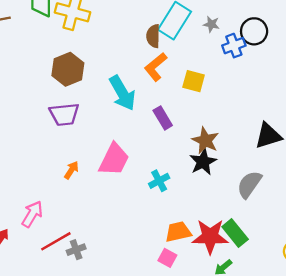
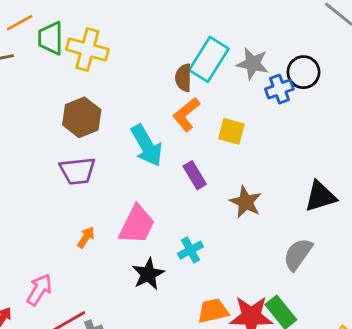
gray star: (211, 24) -> (253, 64), size x1.6
black star: (203, 162) -> (148, 274), moved

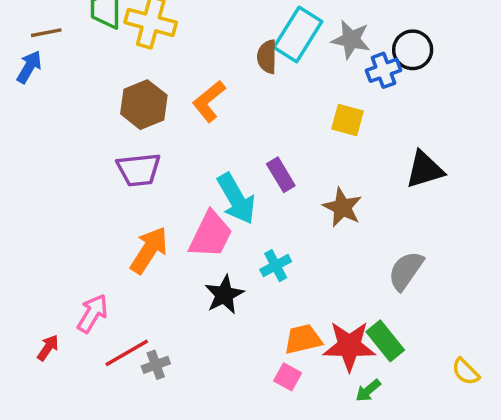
orange L-shape: (186, 114) -> (209, 101), moved
yellow square: (231, 131) -> (348, 120), moved
cyan arrow: (147, 146) -> (236, 199), moved
black triangle: (320, 196) -> (425, 170), moved
orange arrow: (86, 237) -> (149, 250), size x1.8

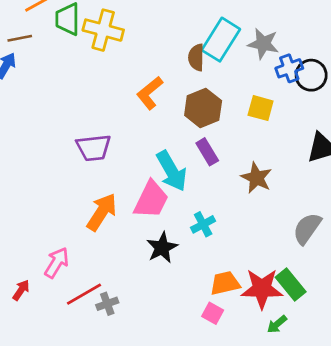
black circle: (413, 50) -> (311, 75), moved
brown hexagon: (144, 105) -> (203, 108), moved

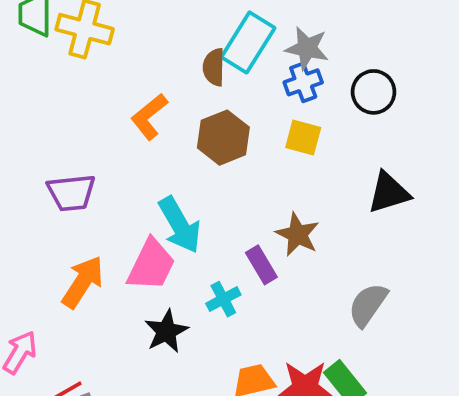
blue cross: (289, 68) -> (303, 82), moved
purple rectangle: (207, 152) -> (261, 265), moved

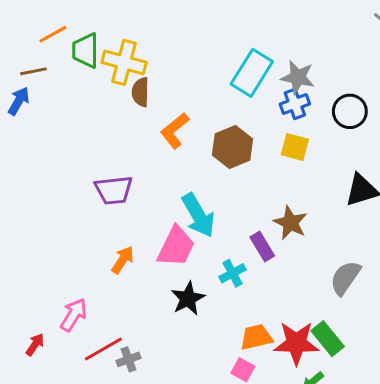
brown semicircle: (214, 67) -> (140, 92), moved
orange arrow: (83, 282) -> (123, 260), size x0.7

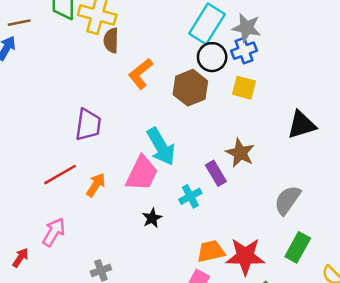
black circle: (350, 111) -> (212, 57), moved
purple trapezoid: (114, 190) -> (88, 125), turned -76
black star: (188, 298) -> (152, 218), size x0.7
green rectangle: (328, 339) -> (298, 247), moved, turned 68
red line: (103, 349) -> (60, 175), moved

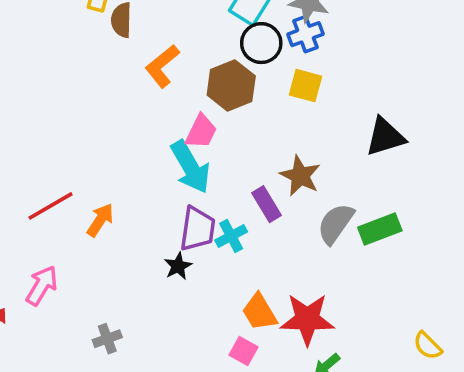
purple trapezoid: (88, 125) -> (198, 229), moved
pink trapezoid: (142, 173) -> (201, 132), moved, size x0.7
gray semicircle: (287, 200) -> (336, 224), moved
green rectangle: (298, 247) -> (380, 229), moved, turned 40
orange trapezoid: (211, 251) -> (259, 312), turned -108

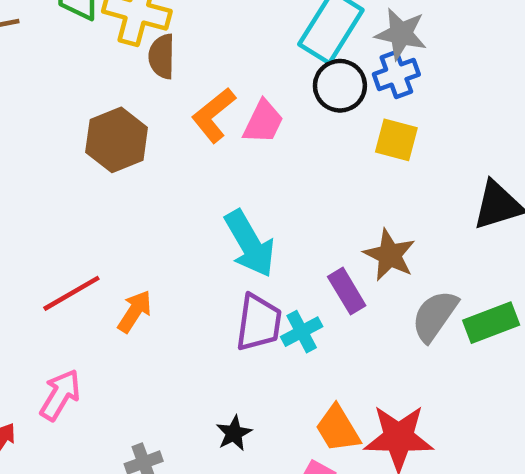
brown hexagon: (231, 86) -> (117, 140), moved
pink trapezoid: (201, 132) -> (263, 122), moved
black star: (178, 266) -> (234, 433), moved

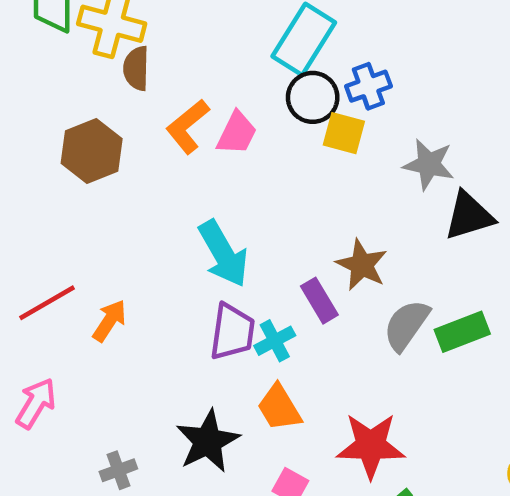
gray star: (401, 34) -> (429, 164), moved
yellow square: (396, 140) -> (344, 133), moved
orange trapezoid: (338, 429) -> (279, 408), moved
black star: (234, 433) -> (208, 441), size x1.8

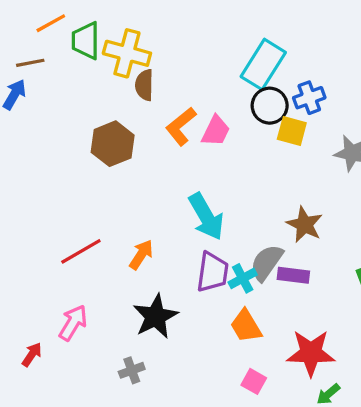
purple rectangle: (319, 301) -> (293, 275), moved, turned -52
orange arrow: (109, 321) -> (141, 255), moved
gray semicircle: (406, 325) -> (266, 263), moved
black star: (208, 441) -> (155, 316), moved

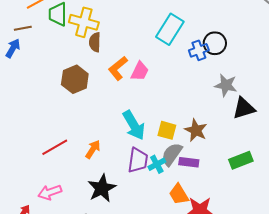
black circle: (270, 106) -> (215, 43), moved
yellow square: (292, 131) -> (167, 130), moved
pink arrow: (73, 323) -> (50, 192), turned -140
orange trapezoid: (246, 326) -> (179, 194), moved

